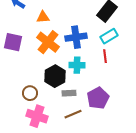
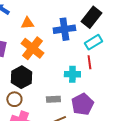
blue cross: (76, 37) -> (64, 29), moved
cyan cross: (77, 65) -> (72, 74), moved
black hexagon: (55, 76) -> (21, 77), moved

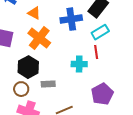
orange triangle: (27, 23) -> (34, 13), turned 32
gray rectangle: (53, 99) -> (48, 84), moved
purple pentagon: (82, 104) -> (102, 94), moved

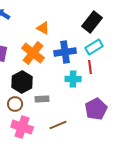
orange triangle: (34, 13) -> (43, 28), moved
blue cross: (71, 19) -> (65, 52), moved

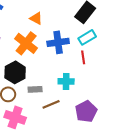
cyan cross: (73, 79) -> (66, 81), moved
purple pentagon: (96, 109) -> (86, 111), moved
brown line: (58, 125) -> (51, 104), moved

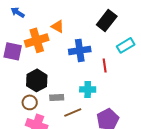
cyan rectangle: (87, 37) -> (126, 45), moved
orange cross: (26, 43) -> (37, 40), moved, turned 35

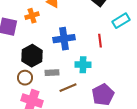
orange cross: (37, 40) -> (32, 16), size x0.6
blue cross: (80, 50) -> (64, 39), moved

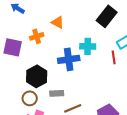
red line: (100, 41) -> (114, 57), moved
cyan cross: (83, 65) -> (88, 46), moved

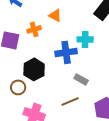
gray rectangle: (57, 93) -> (81, 79), moved, turned 32
brown circle: (30, 98) -> (18, 87), moved

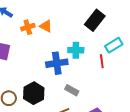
orange cross: (34, 29) -> (28, 27), moved
black hexagon: (34, 69) -> (34, 93), moved

